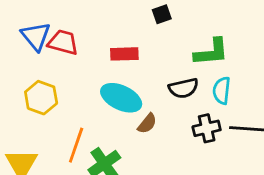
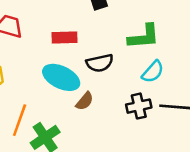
black semicircle: (184, 88) -> (100, 63), moved
cyan semicircle: (222, 91) -> (153, 72), turned -145

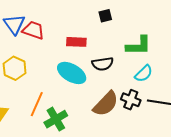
brown semicircle: (85, 101) -> (106, 104), moved, size x1.8
black cross: (139, 106) -> (131, 100), turned 30

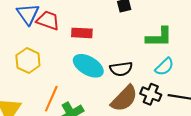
red rectangle: (76, 42) -> (82, 33), moved
black semicircle: (103, 64) -> (121, 69), moved

